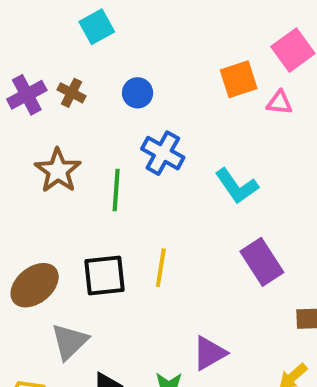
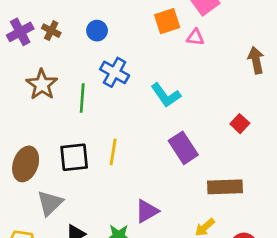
brown ellipse: (35, 285) -> (26, 164), turned -32

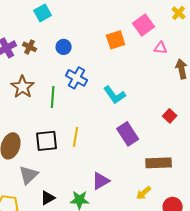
pink triangle: (195, 37) -> (161, 48), moved

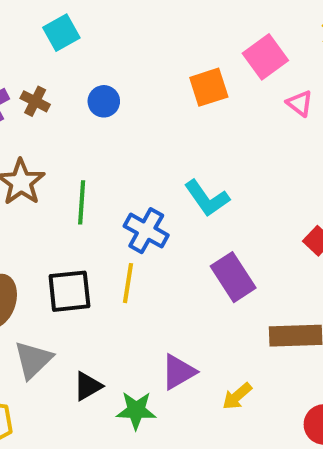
pink triangle: (161, 48) -> (300, 103), turned 32
blue cross: (77, 78) -> (146, 231), moved
yellow arrow: (144, 193) -> (237, 396), moved
black triangle: (48, 198) -> (88, 386), moved

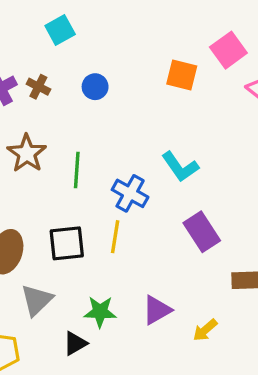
orange square: (209, 87) -> (182, 75), turned 32
black triangle: (88, 386) -> (75, 343), moved
green star: (136, 410) -> (100, 312), moved

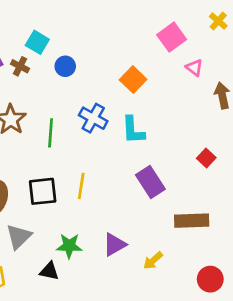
cyan square: (60, 30) -> (37, 42), moved, turned -30
orange square: (182, 75) -> (133, 80), moved, turned 30
cyan L-shape: (180, 167) -> (133, 130), turned 32
blue cross: (130, 193) -> (93, 118), moved
black triangle: (75, 343) -> (49, 271), turned 42

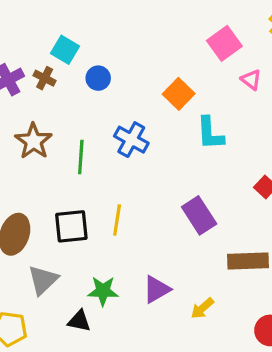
cyan L-shape: (133, 130) -> (210, 133), moved

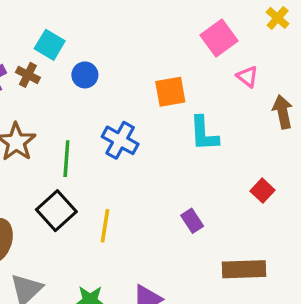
orange square: (179, 94) -> (170, 92), turned 36
purple rectangle: (199, 215) -> (192, 221), size x0.6
black square: (71, 226) -> (56, 211), moved, turned -36

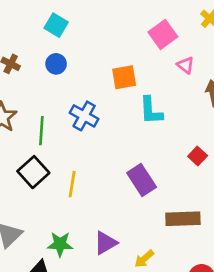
cyan square: (50, 45) -> (56, 25), moved
purple rectangle: (192, 221) -> (142, 180), size x1.6

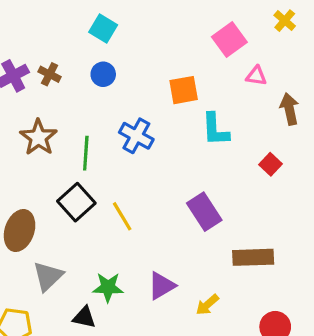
pink triangle: (186, 65) -> (256, 76), turned -30
red square: (198, 156) -> (270, 164), moved
yellow line: (72, 184) -> (122, 216), turned -40

